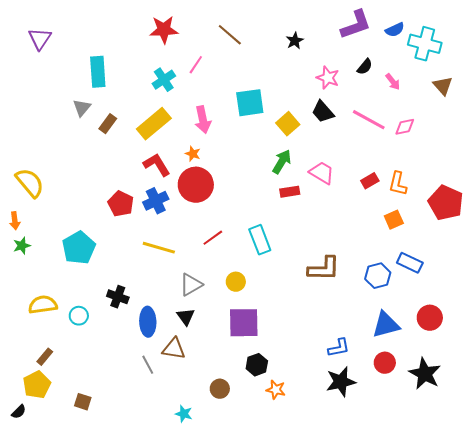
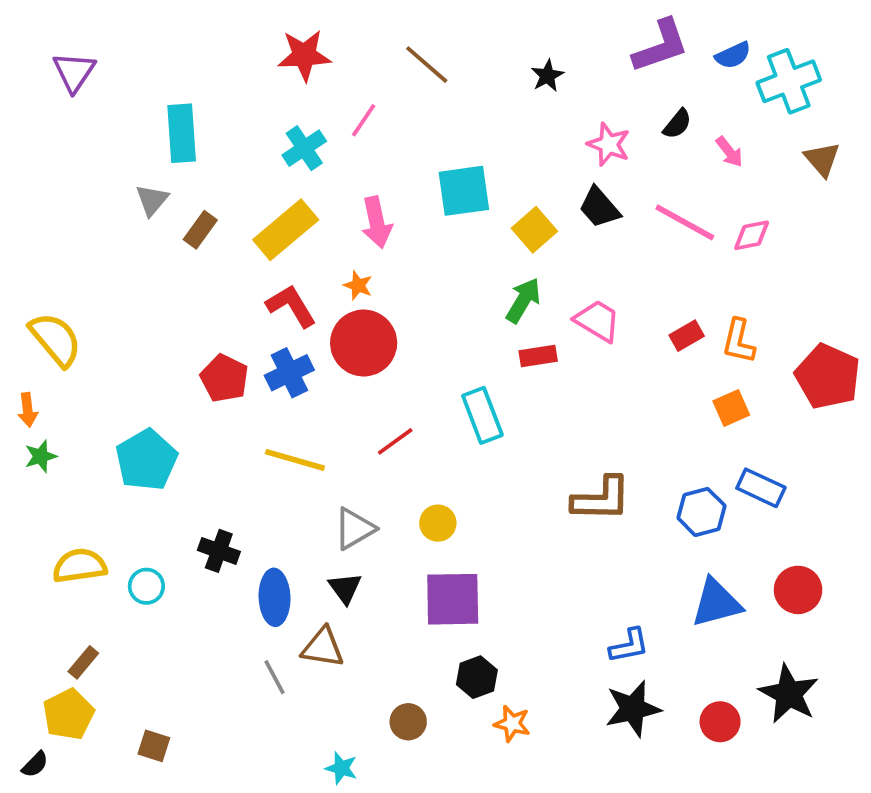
cyan cross: (425, 44) -> (789, 81), turned -36
cyan rectangle: (260, 240) -> (482, 415), moved
red circle: (385, 363) -> (720, 722), moved

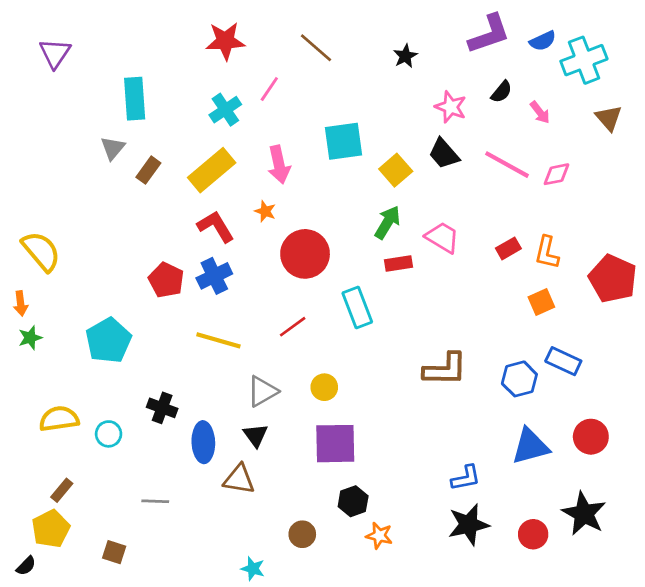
red circle: (364, 343) -> (305, 254), moved
gray line: (275, 677) -> (155, 501), moved, turned -60

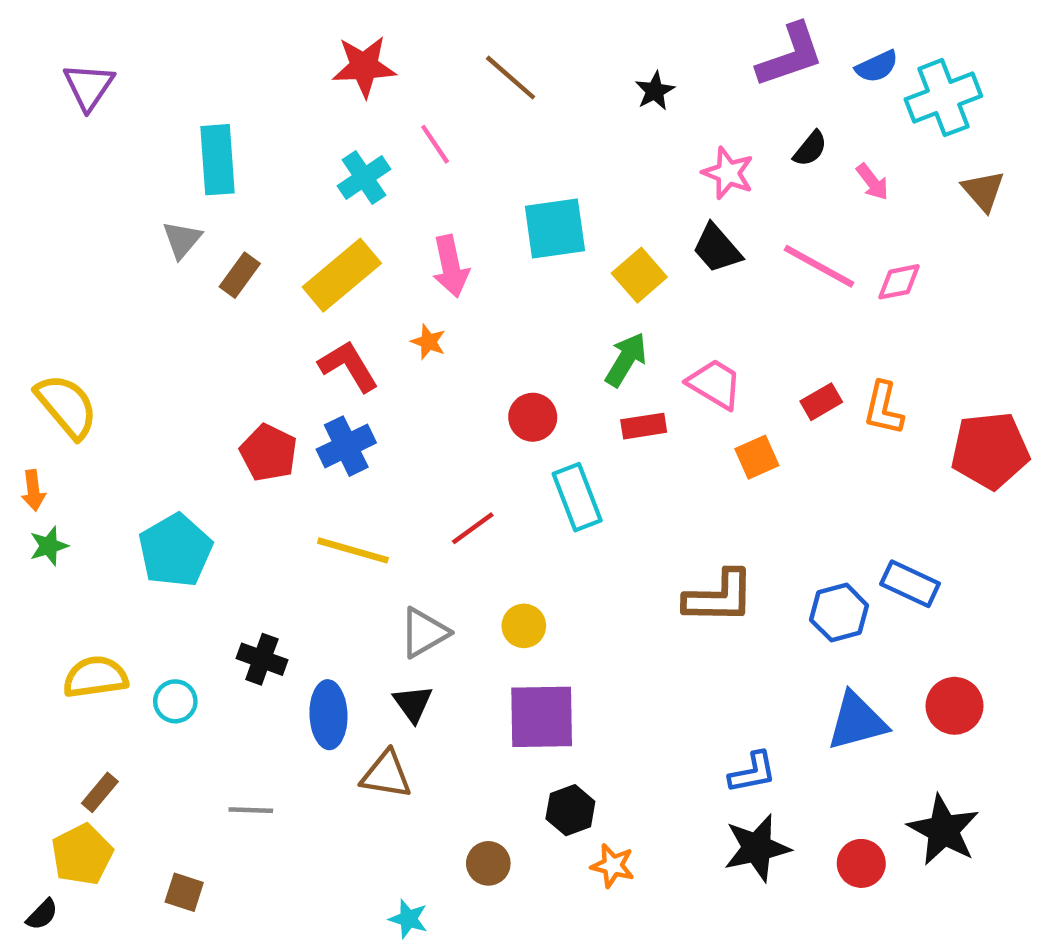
pink line: (269, 89) -> (435, 144), turned -68
red circle: (305, 254) -> (533, 417), moved, size x0.6
red pentagon: (613, 279) -> (990, 451), turned -30
orange square: (541, 302) -> (757, 457), moved

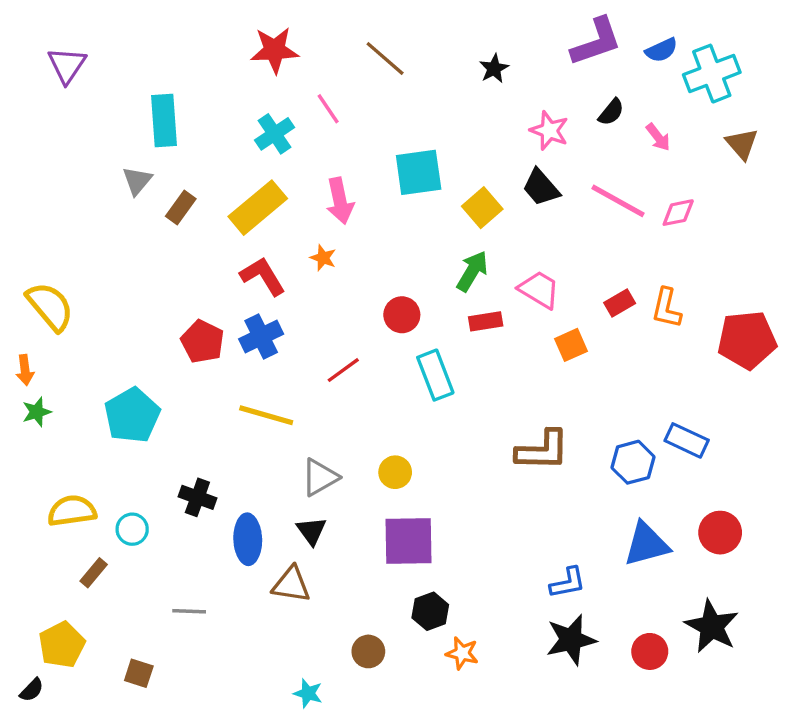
red line: (473, 528) -> (343, 370), moved
brown rectangle: (100, 792) -> (94, 573), moved

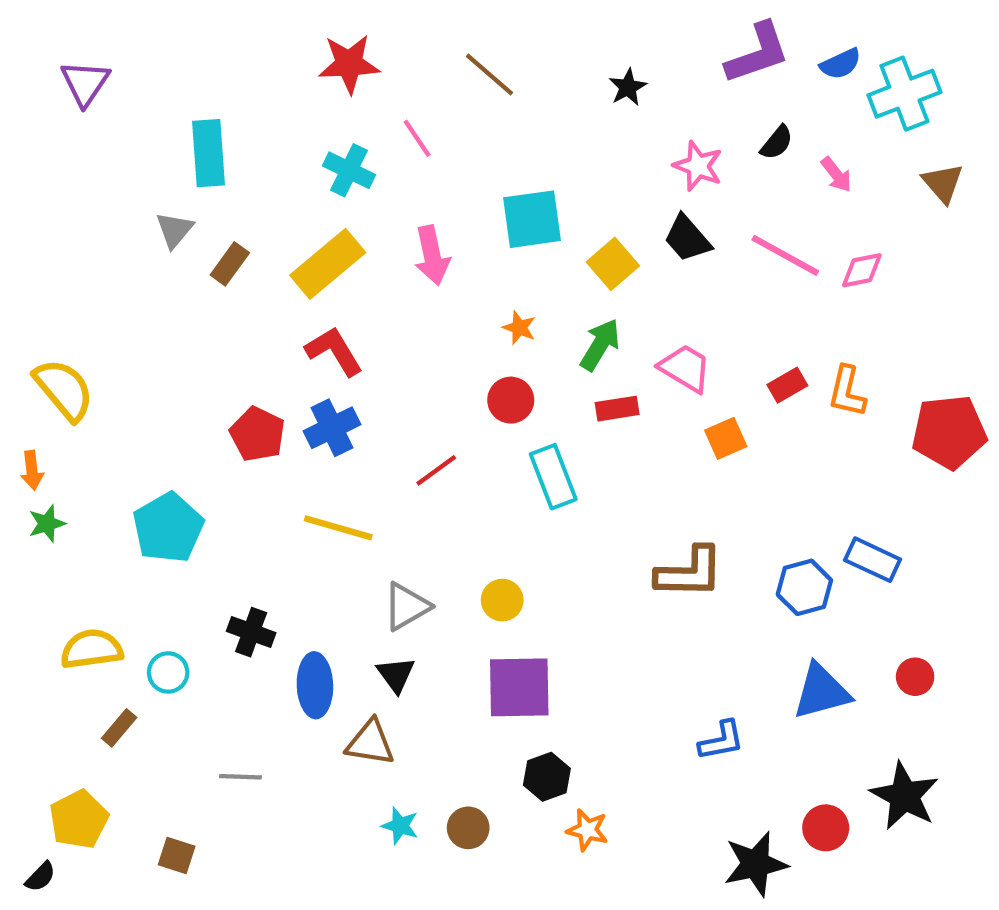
cyan cross: (275, 134) -> (349, 170), turned -30
orange star: (323, 258) -> (519, 328), moved
red circle: (720, 533) -> (915, 677), size x0.7
black star: (571, 640) -> (755, 864), moved
cyan star: (308, 693) -> (400, 826), moved

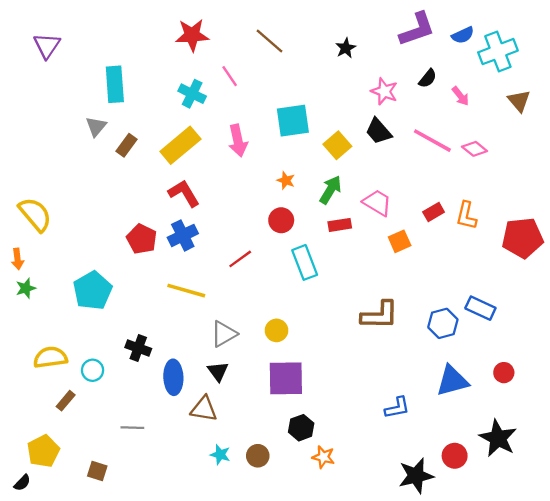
pink diamond: (862, 270) -> (475, 149), turned 50

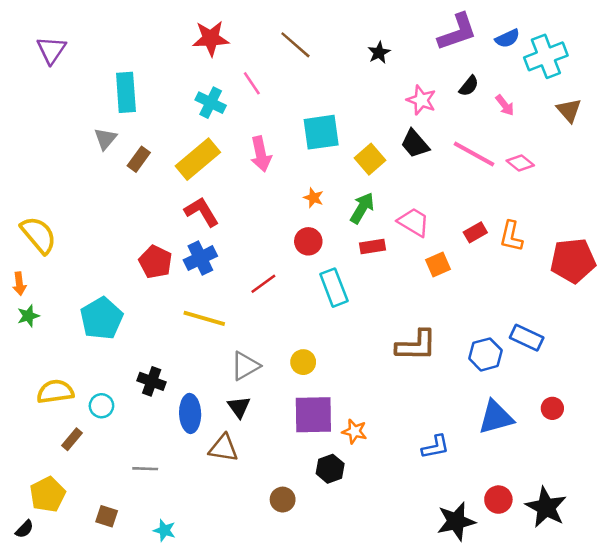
black star: (498, 438) -> (546, 507), moved
cyan star: (220, 455) -> (164, 530), moved
orange star: (323, 457) -> (355, 431), moved

